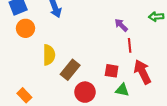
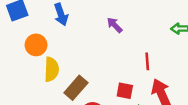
purple arrow: (121, 25) -> (115, 25), moved
orange circle: (26, 28) -> (36, 45), moved

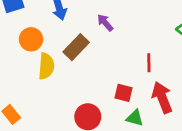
purple arrow: (115, 25) -> (105, 23), moved
brown rectangle: (76, 88) -> (76, 47), moved

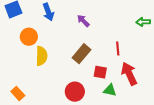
brown rectangle: (76, 47) -> (82, 54), moved

